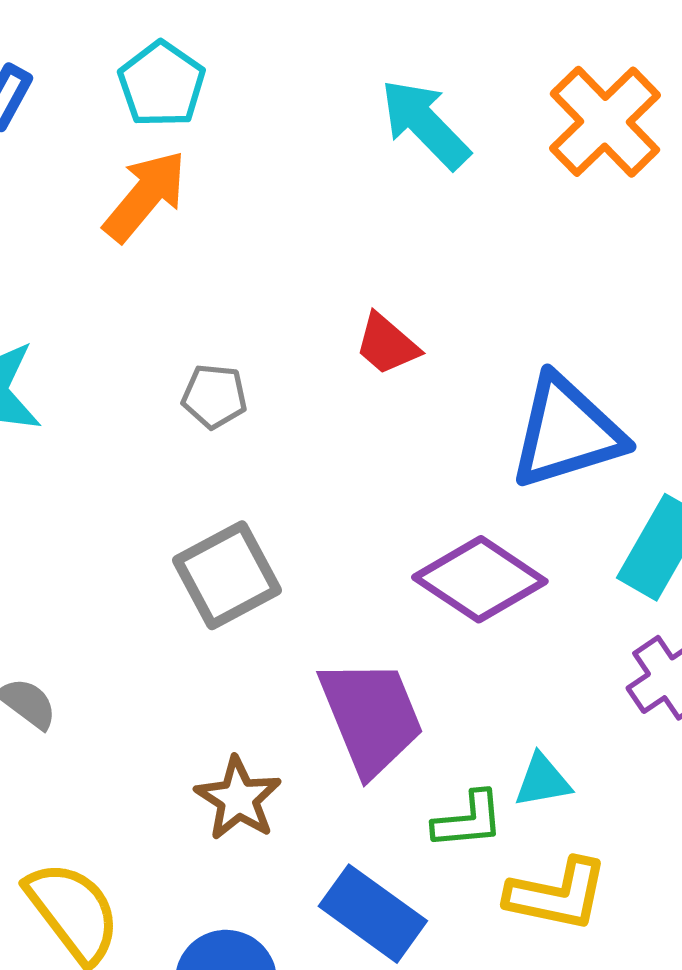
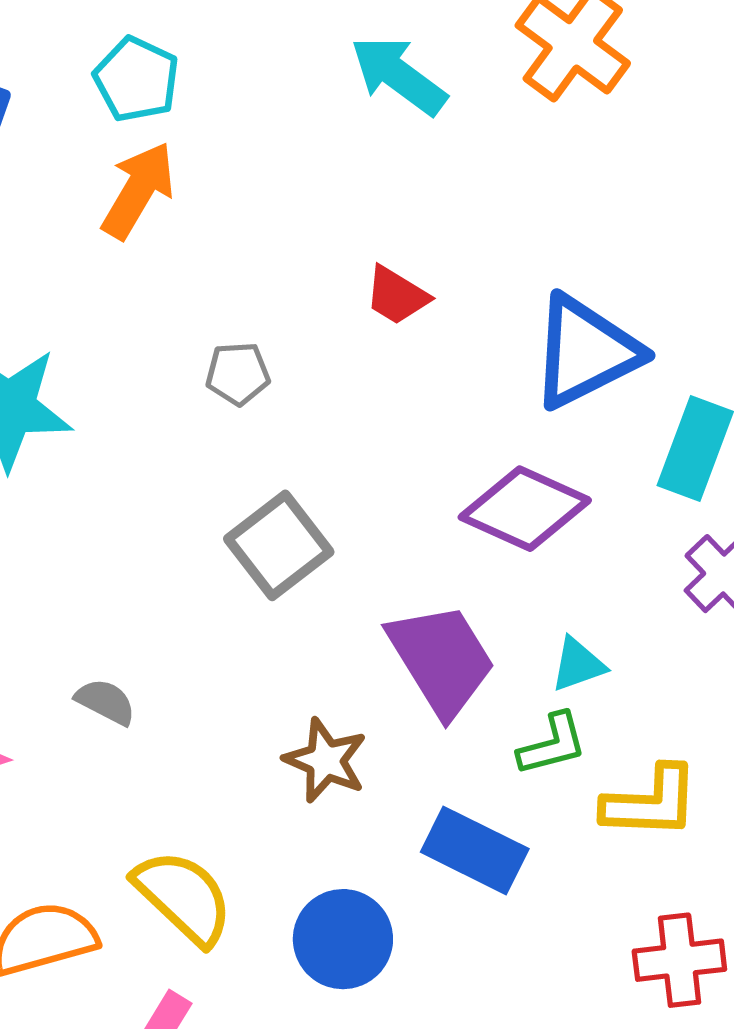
cyan triangle: (543, 781) -> (578, 665), moved

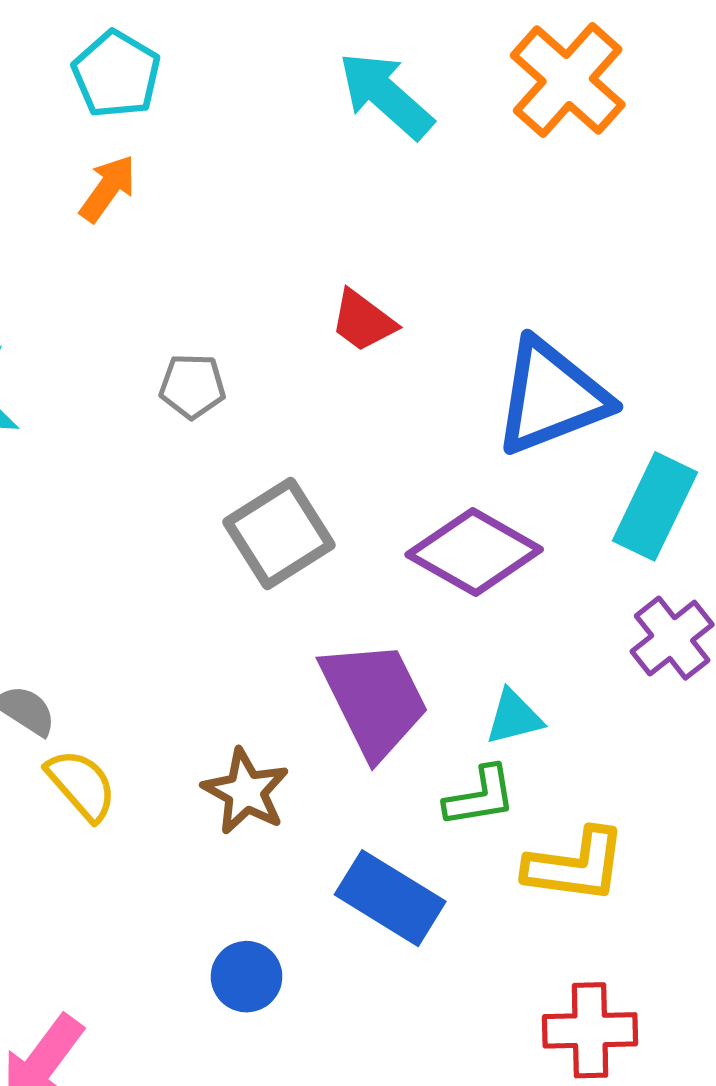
orange arrow: (138, 190) -> (108, 188), size x0.7
gray square: (279, 545) -> (279, 533), moved
yellow semicircle: (183, 897) -> (81, 785), moved, size x0.7
blue circle: (343, 939) -> (247, 977), size x0.7

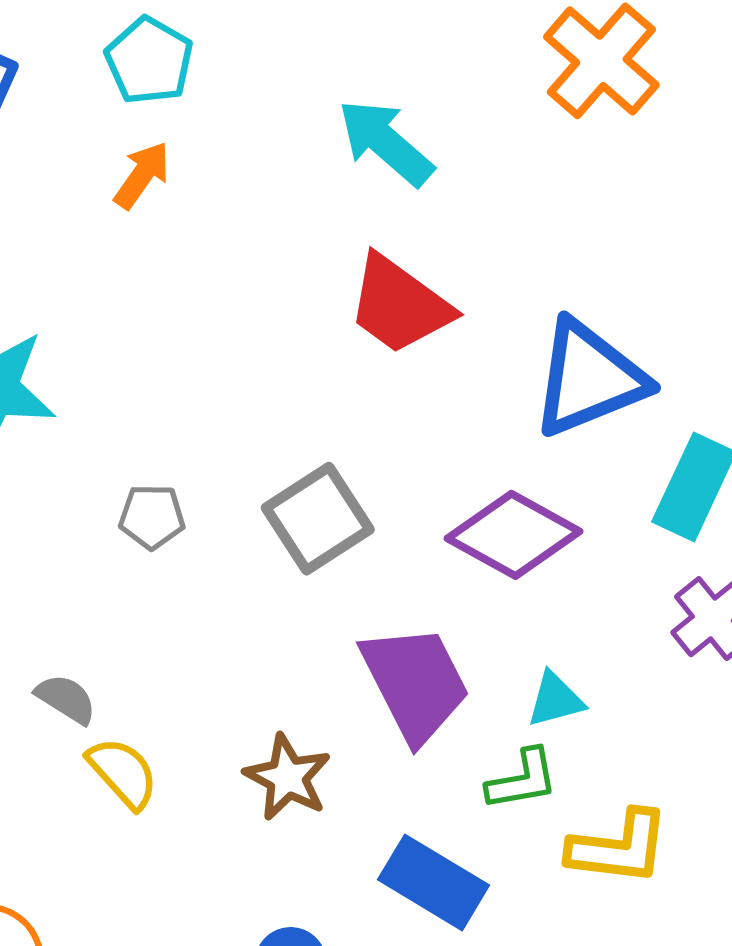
cyan arrow: (386, 95) -> (386, 142), moved
red trapezoid: (363, 321) -> (399, 305), size x1.6
gray pentagon: (192, 386) -> (152, 517), moved

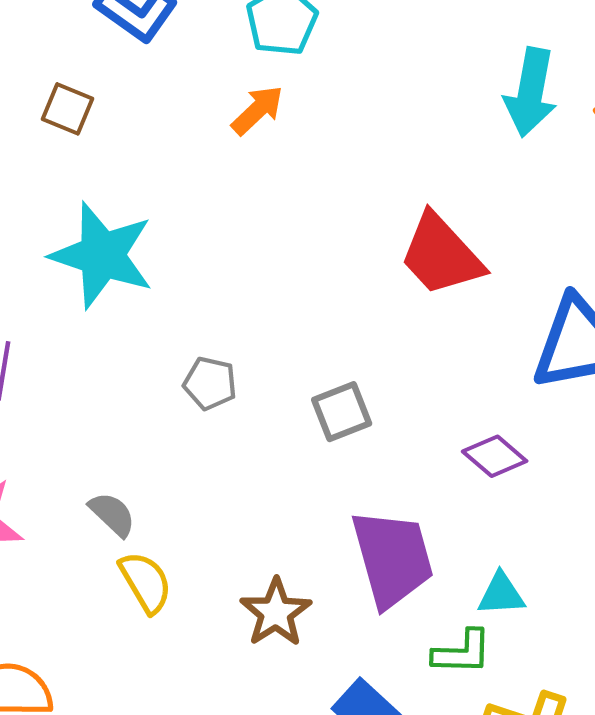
cyan arrow: (386, 142) -> (531, 92), moved, turned -132
gray square: (318, 519) -> (342, 412), size x0.7
purple diamond: (514, 535) -> (495, 456), size x0.6

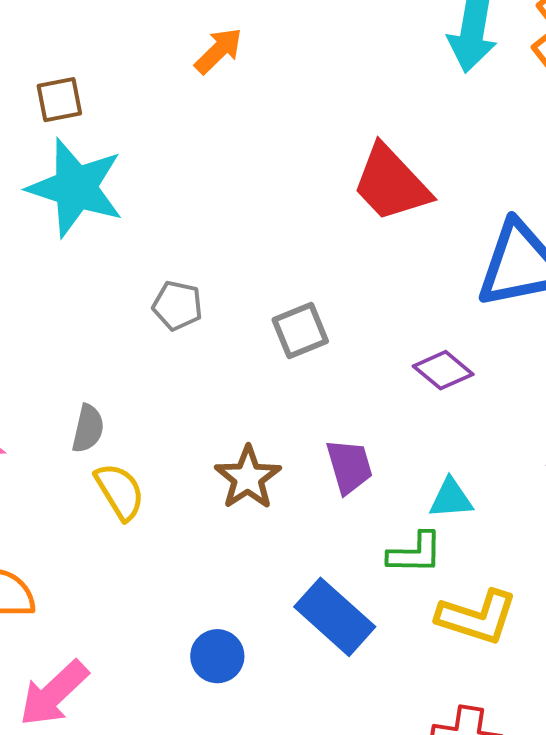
brown square: (68, 109) -> (59, 100), moved, turned -33
gray semicircle: (112, 514) -> (88, 429), turned 60
purple trapezoid: (392, 558) -> (349, 466), size x0.6
brown star: (276, 613) -> (248, 478), moved

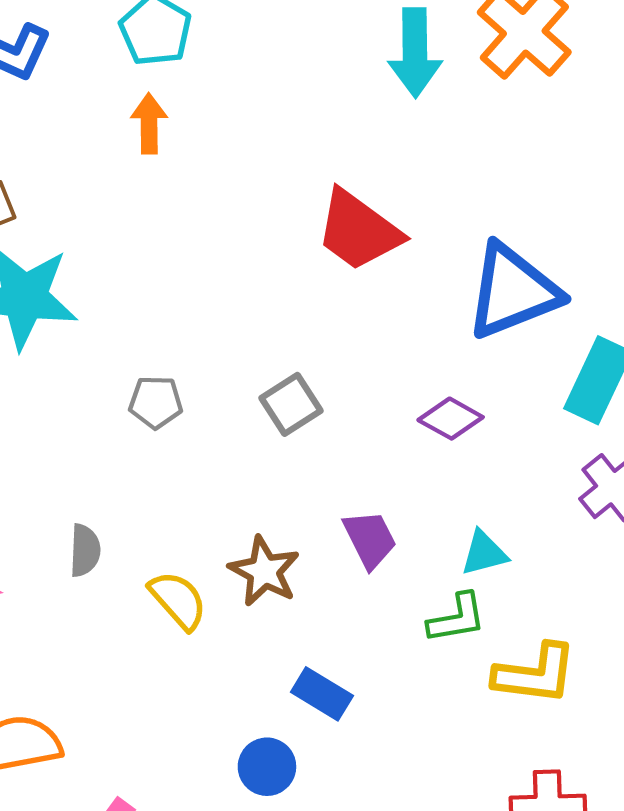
orange arrow: (218, 51) -> (149, 124), turned -36
yellow semicircle: (120, 491) -> (178, 600), moved
blue rectangle: (335, 617) -> (322, 694), moved, size x0.7

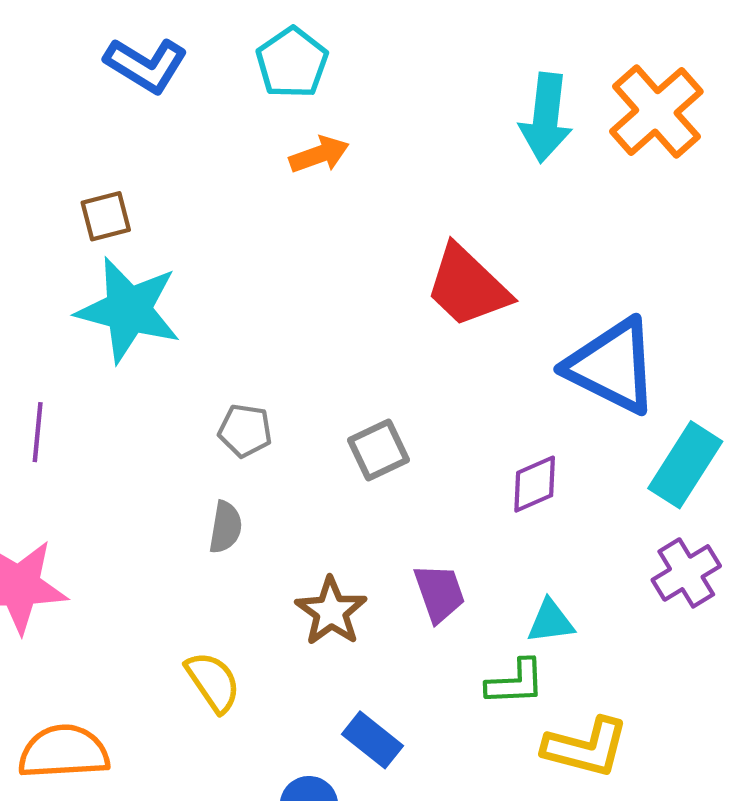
orange arrow: (149, 124) -> (319, 155), moved, turned 64
blue triangle: (513, 291) -> (612, 366), turned 41
purple diamond: (451, 419) -> (535, 484), turned -60
gray semicircle: (85, 550) -> (225, 527), moved
yellow semicircle: (178, 600) -> (213, 682), moved

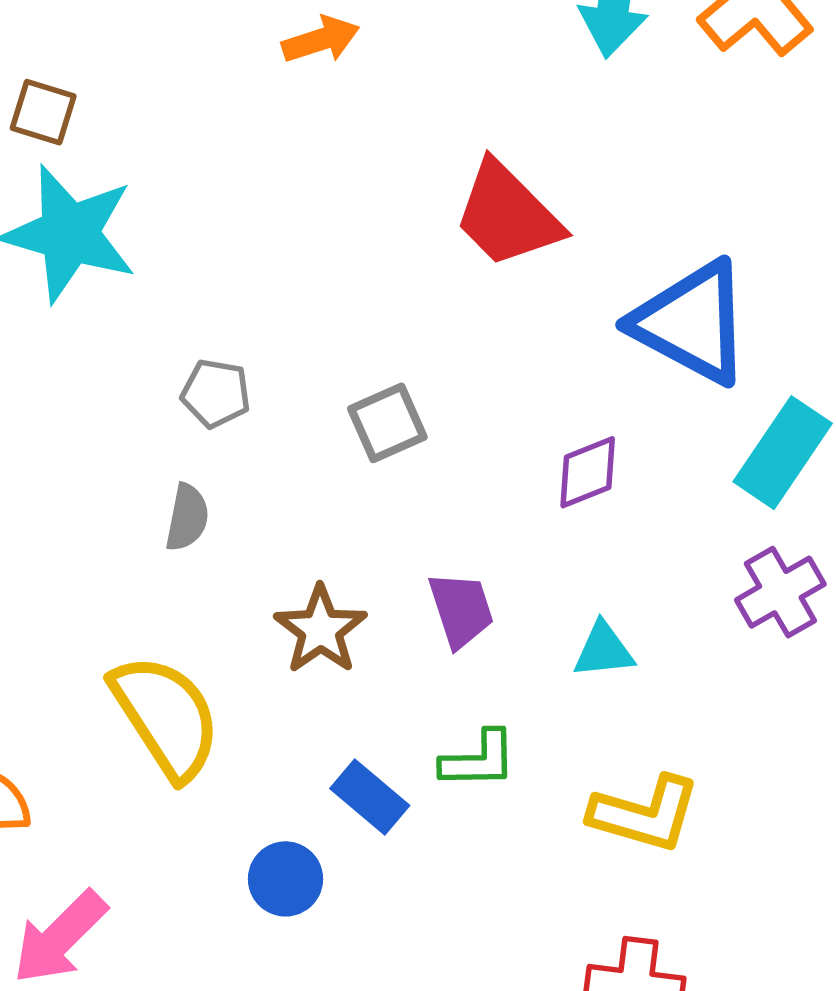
brown square: (106, 216) -> (43, 112), turned 30
yellow semicircle: (213, 682) -> (166, 717), size x1.6
green L-shape: (515, 682) -> (479, 760), moved

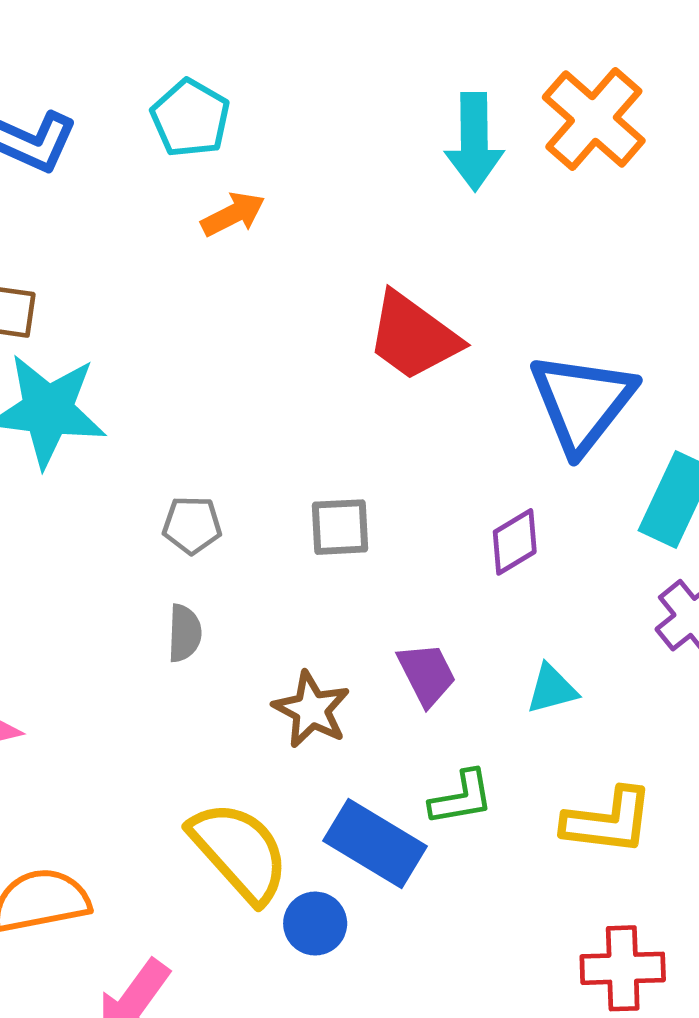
blue triangle: (692, 323) -> (582, 402), turned 49
gray square: (387, 423) -> (340, 527), turned 30
yellow semicircle: (166, 717) -> (239, 852), moved
blue rectangle: (370, 797) -> (375, 844), size x1.5

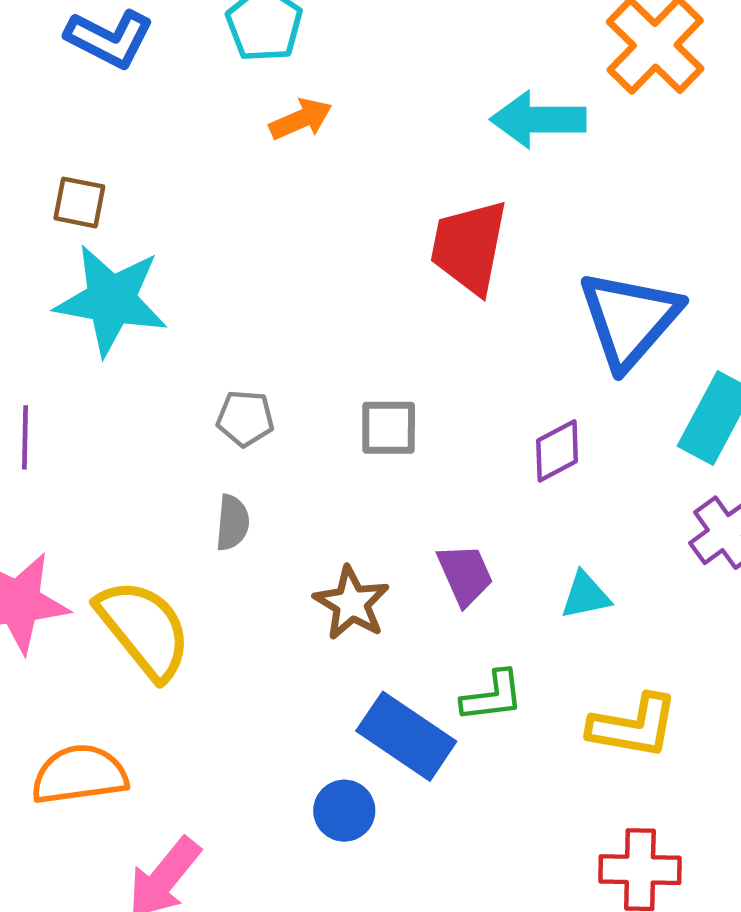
cyan arrow: (474, 142) -> (538, 120), moved, turned 88
red trapezoid: (413, 336) -> (469, 247), turned 62
yellow semicircle: (239, 852) -> (144, 629), moved

